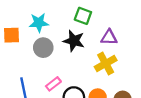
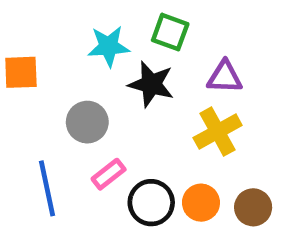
cyan star: (39, 23) -> (109, 46), moved
gray circle: (43, 48) -> (87, 122), moved

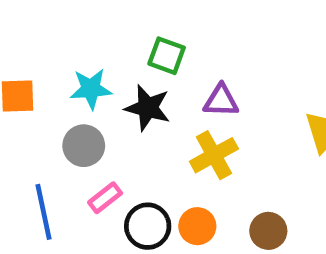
cyan star: (109, 46) -> (91, 89), moved
brown circle: (253, 207) -> (268, 231), moved

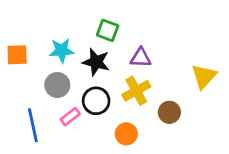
black circle: (148, 226) -> (96, 101), moved
brown circle: (268, 231) -> (169, 112), moved

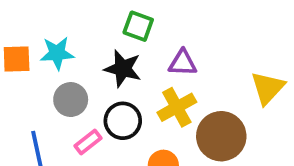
cyan star: (62, 50) -> (57, 53), moved
brown circle: (169, 112) -> (221, 136), size x1.6

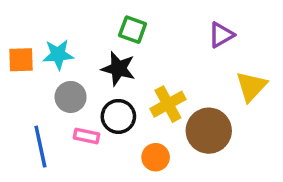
purple triangle: (183, 63) -> (221, 35), moved, turned -32
pink rectangle: (88, 142) -> (86, 136), turned 50

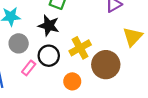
pink rectangle: (86, 136) -> (29, 68), turned -64

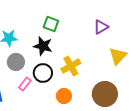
brown circle: (106, 65) -> (105, 94), moved

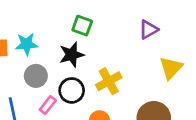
black star: (43, 46) -> (72, 55), turned -30

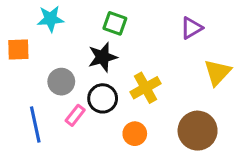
cyan star: (27, 44) -> (51, 19), moved

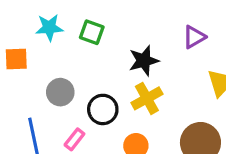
green square: (115, 23) -> (92, 32), moved
black star: (103, 57) -> (144, 61), moved
pink rectangle: (75, 115) -> (74, 139), moved

